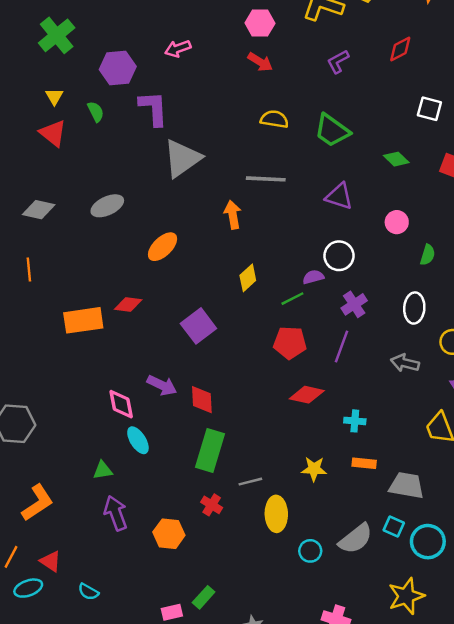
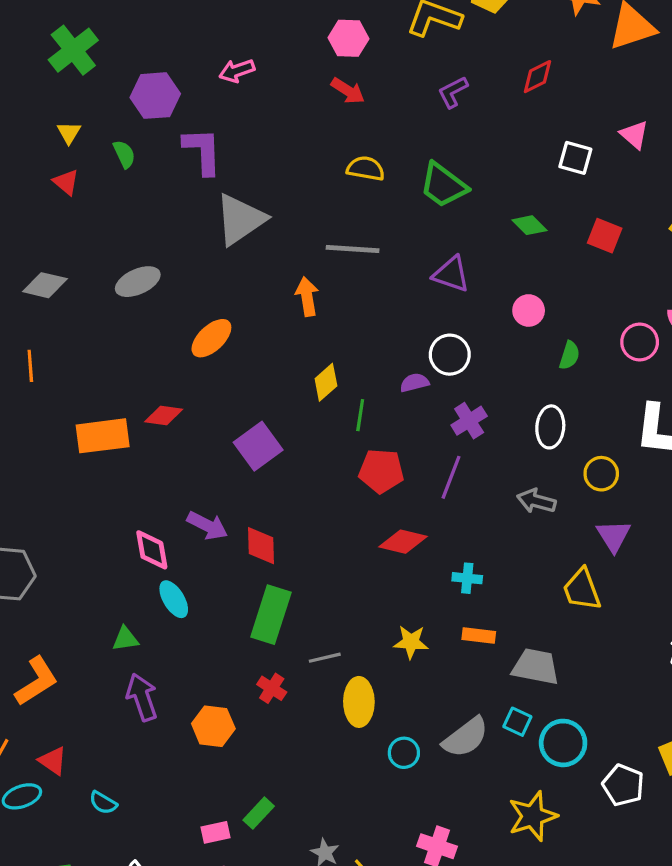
red triangle: (53, 133) -> (66, 182), size x0.7
green line: (292, 299) -> (360, 415), moved, turned -55

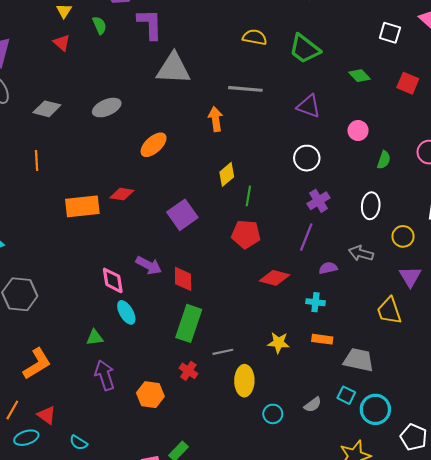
gray triangle: (240, 219) -> (173, 69), turned 36
purple semicircle: (414, 383) -> (328, 268), moved
red pentagon: (381, 471) -> (246, 234), moved
gray semicircle: (466, 737) -> (313, 405), size x0.6

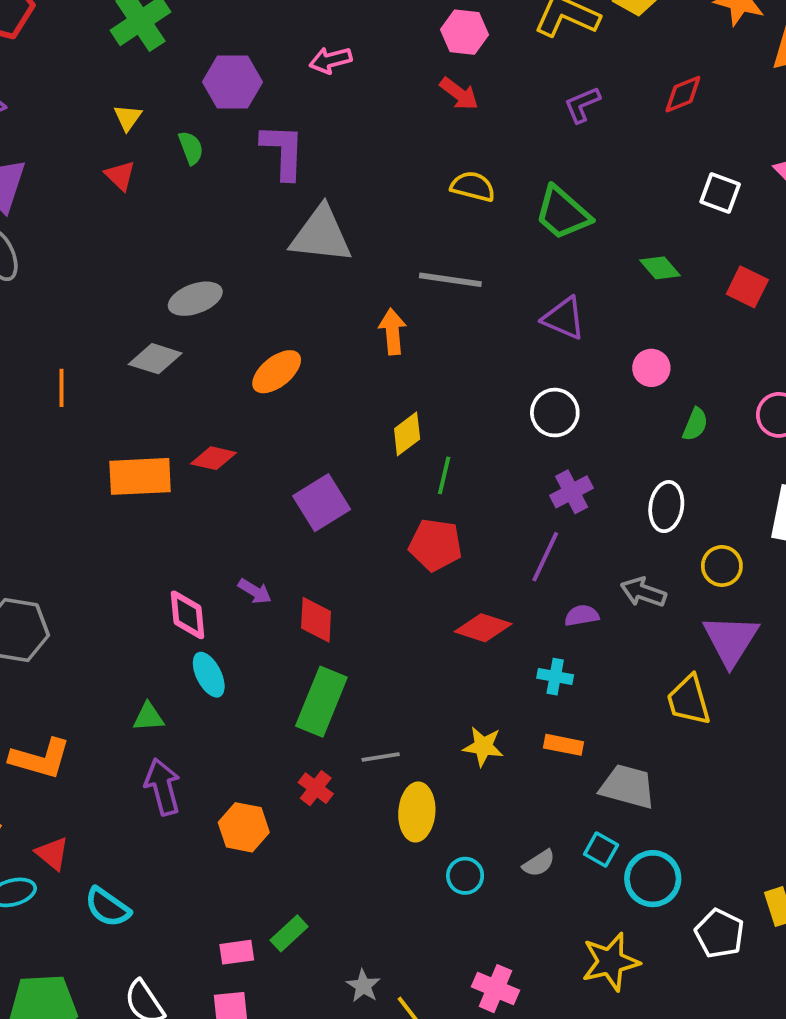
gray diamond: (47, 109) -> (155, 359), moved
purple arrow: (149, 265) -> (255, 591), size x0.7
purple triangle: (410, 277) -> (731, 640), size x1.4
orange L-shape: (37, 364) -> (40, 759), turned 44
cyan semicircle: (79, 443) -> (107, 907), size x1.4

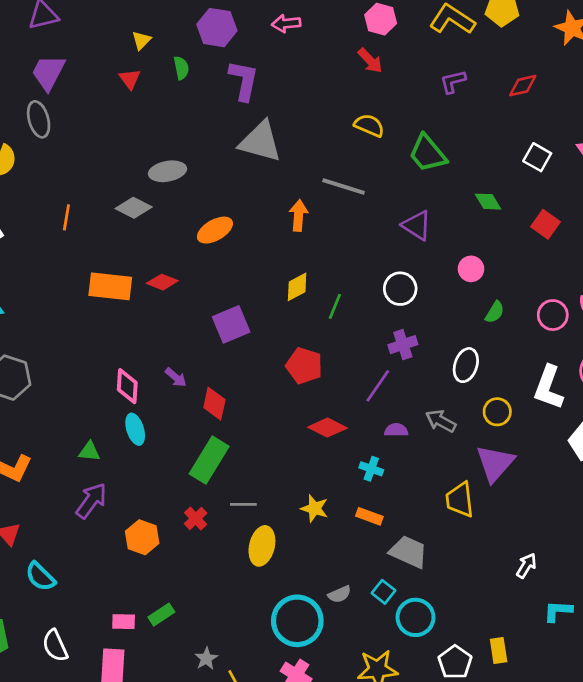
green line: (444, 475) -> (335, 306), moved
purple arrow: (163, 787) -> (91, 501), turned 42
cyan circle: (465, 876) -> (297, 621), moved, size x2.0

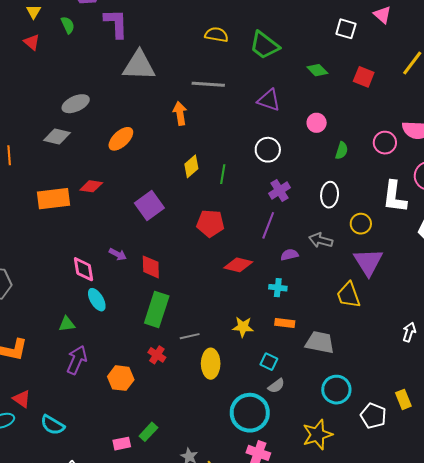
cyan square: (383, 592) -> (269, 362), moved

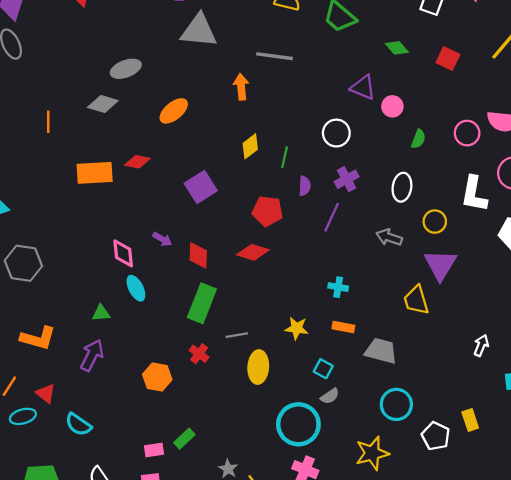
purple triangle: (269, 100) -> (363, 87), moved
purple semicircle: (289, 255) -> (305, 186), moved, turned 102
red diamond: (238, 265) -> (253, 252), moved
purple arrow: (77, 360) -> (92, 355), moved

